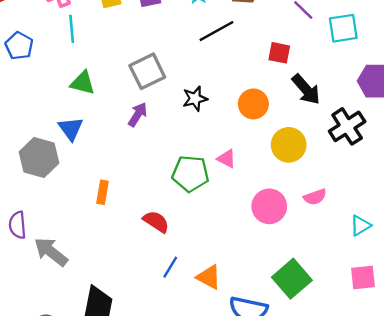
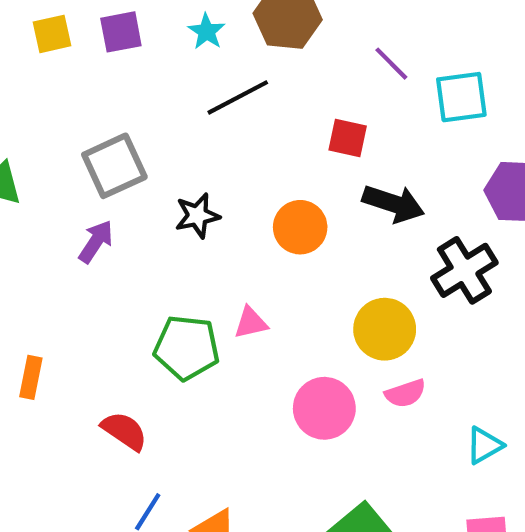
black arrow: (306, 89) -> (393, 204), turned -32
yellow circle: (289, 145) -> (385, 329), moved
pink triangle: (226, 159) -> (251, 323), turned -42

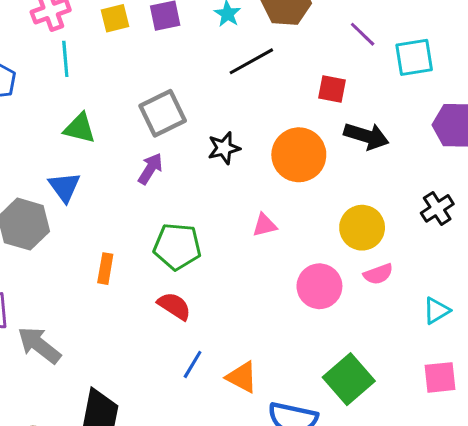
orange circle: (300, 227) -> (299, 155), size x1.4
black cross: (464, 270) -> (437, 208), moved, size x0.7
green pentagon: (187, 348) -> (177, 246), moved

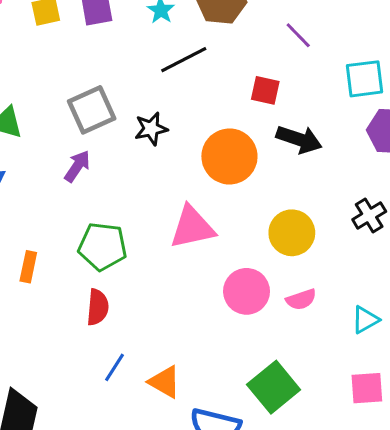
cyan square: (414, 57) -> (365, 79), moved
black star: (224, 148) -> (151, 129), moved
pink triangle: (264, 225) -> (192, 227), size x1.8
pink semicircle: (378, 274) -> (301, 299), moved
red semicircle: (174, 306) -> (98, 307), turned 60

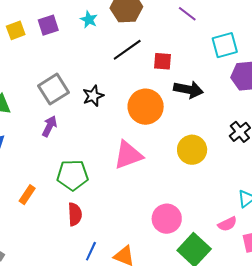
purple line: (298, 35) -> (187, 14), moved
black line: (184, 60) -> (127, 50), moved
orange rectangle: (28, 267) -> (27, 195), turned 30
pink circle: (247, 291) -> (167, 219), moved
pink semicircle: (301, 299) -> (227, 224), moved

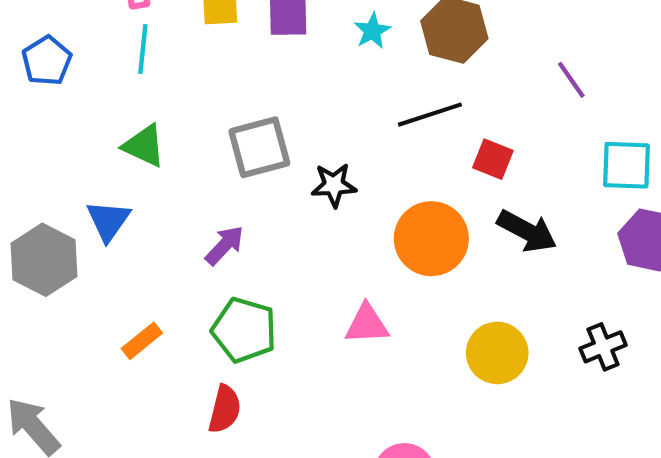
purple arrow: (49, 126) -> (225, 245), moved
pink triangle: (128, 155) -> (367, 324), size x0.7

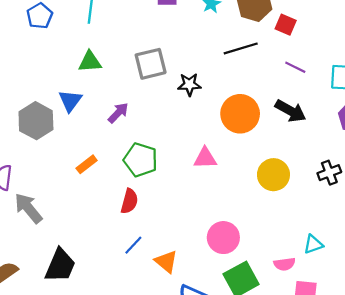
purple line: (571, 80) -> (295, 67), moved, turned -30
green triangle: (144, 146) -> (90, 62), turned -30
red square: (493, 159) -> (286, 25), moved
purple arrow: (225, 245) -> (118, 113), moved

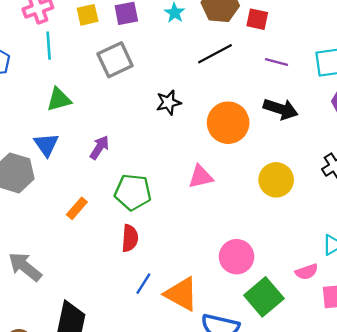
gray square: (151, 64) -> (115, 60), moved
orange triangle: (166, 262) -> (181, 294), size x1.4

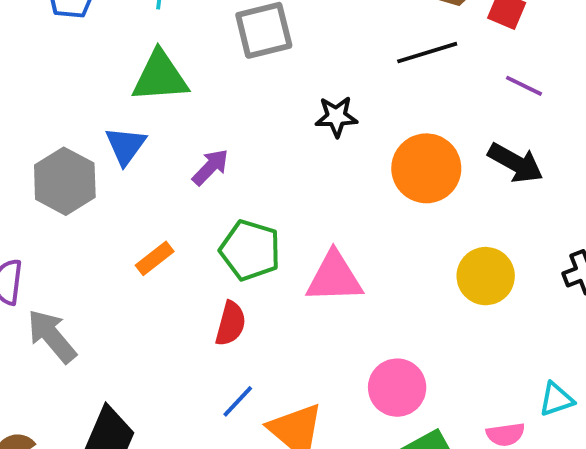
green triangle: (59, 99) -> (160, 77), size x1.4
pink triangle: (201, 177) -> (334, 277), moved, size x1.4

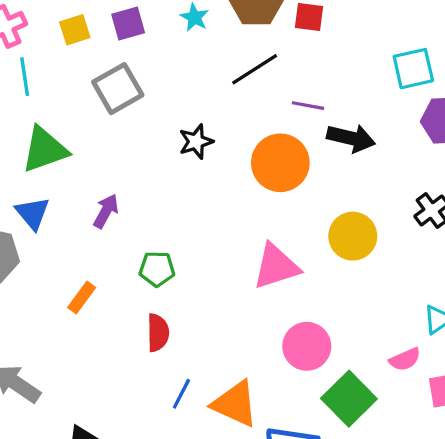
purple line: (524, 86) -> (308, 106), moved
green pentagon: (250, 250) -> (157, 269), size x0.7
pink triangle: (334, 277) -> (276, 266), moved

